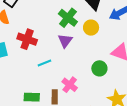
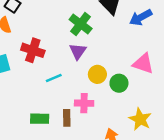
yellow circle: (91, 28) -> (97, 74), moved
pink cross: (70, 85) -> (84, 103), turned -35

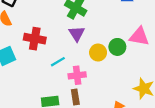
green circle: (119, 83) -> (117, 47), moved
pink cross: (84, 103) -> (77, 75), moved

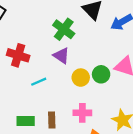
purple triangle: (77, 34) -> (61, 56), turned -30
pink cross: (77, 75) -> (82, 113), moved

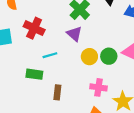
pink cross: (82, 113) -> (98, 87), moved
green rectangle: (26, 121) -> (34, 74), moved

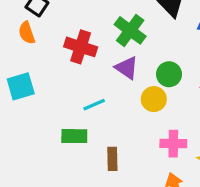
red cross: (34, 28) -> (81, 47), moved
green circle: (109, 56) -> (169, 74), moved

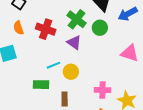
orange semicircle: (27, 33) -> (18, 28), moved
green circle: (169, 74) -> (100, 28), moved
yellow circle: (154, 99) -> (71, 72), moved

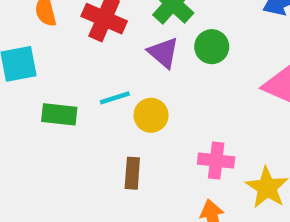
green circle: (100, 28) -> (212, 47), moved
green rectangle: (41, 85) -> (59, 114), moved

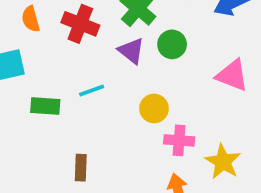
yellow circle: (151, 115) -> (154, 108), moved
brown rectangle: (132, 173) -> (81, 168), moved

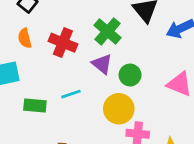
green circle: (172, 44) -> (130, 75), moved
yellow circle: (154, 108) -> (119, 109), size x1.4

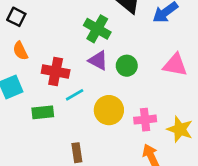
red cross: (63, 43) -> (56, 72), moved
yellow circle: (119, 109) -> (109, 110), moved

